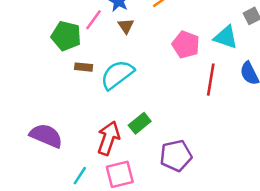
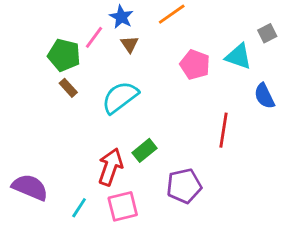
brown rectangle: (84, 67) -> (68, 88), moved, turned 42
red line: (211, 80) -> (224, 130), moved
purple semicircle: (46, 136) -> (30, 187), moved

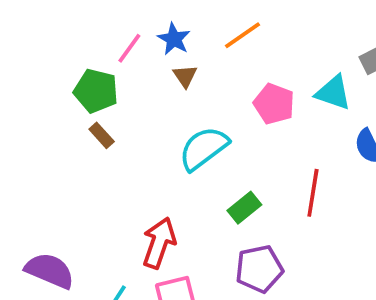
pink line: (94, 37) -> (129, 48), moved
cyan semicircle: (120, 97) -> (204, 148), moved
green rectangle: (144, 150) -> (244, 208), moved

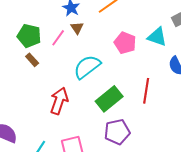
pink line: (129, 48) -> (58, 38), moved
green rectangle: (244, 208) -> (109, 99), size x1.5
red arrow: (159, 243) -> (59, 101), moved

